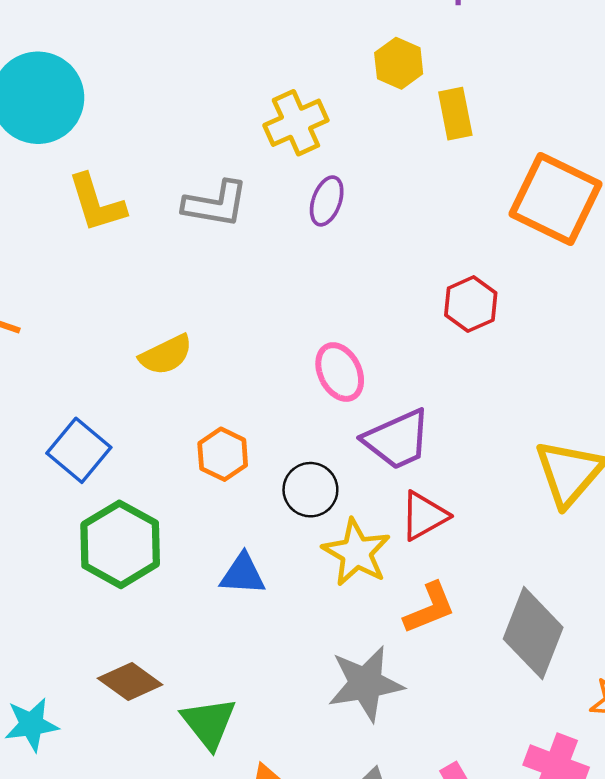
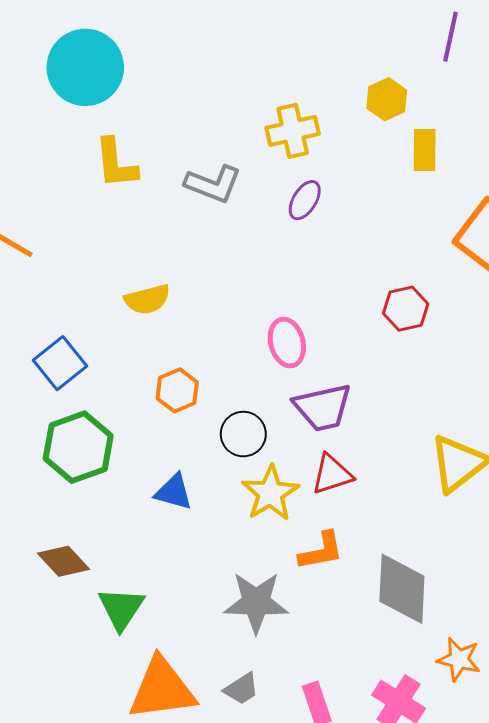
gray diamond: (533, 633) -> (402, 589), turned -30

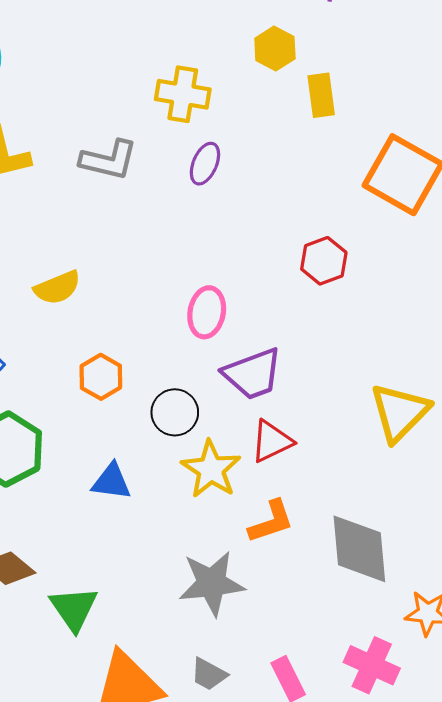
yellow cross: (293, 131) -> (183, 94), turned 30
pink ellipse: (287, 343) -> (207, 312), turned 33
gray trapezoid: (241, 689) -> (209, 674), turned 69

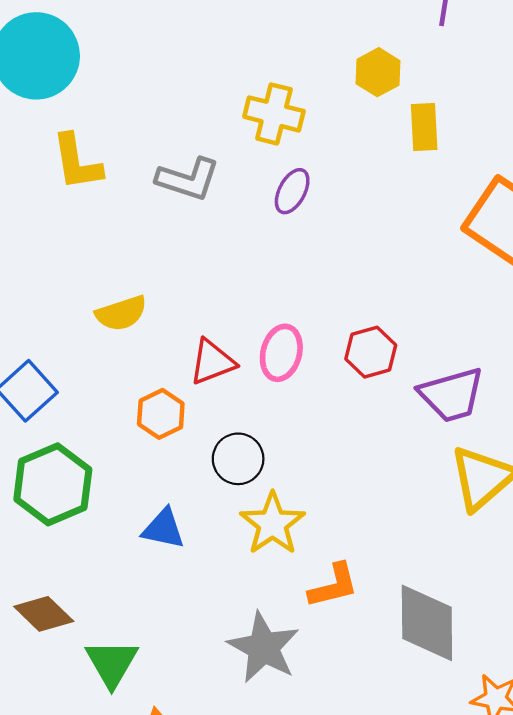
red hexagon: (324, 261) -> (371, 352), moved
purple trapezoid: (253, 374) -> (452, 395), moved
red triangle: (272, 441) -> (212, 362), moved
gray star: (212, 583) -> (263, 648), turned 30

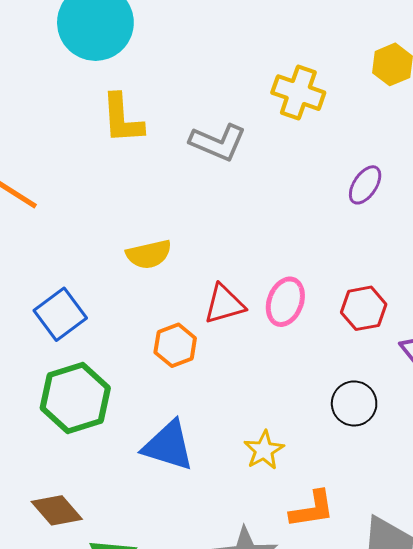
purple ellipse: (292, 191) -> (365, 185), moved
black circle: (238, 459) -> (354, 403), moved
yellow star: (273, 524) -> (264, 450), size x0.7
blue triangle: (163, 529) -> (168, 446), size x1.4

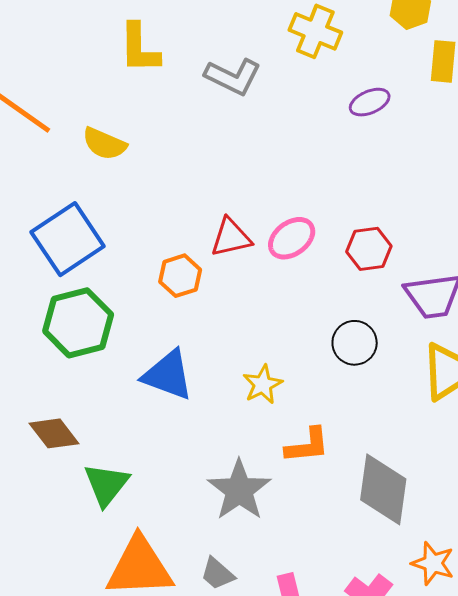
purple ellipse: (365, 185) -> (370, 102), moved, turned 30
yellow semicircle: (149, 254) -> (104, 144), moved, turned 33
pink ellipse: (285, 302) -> (292, 238), turned 30
blue square: (60, 314) -> (68, 239), size x1.4

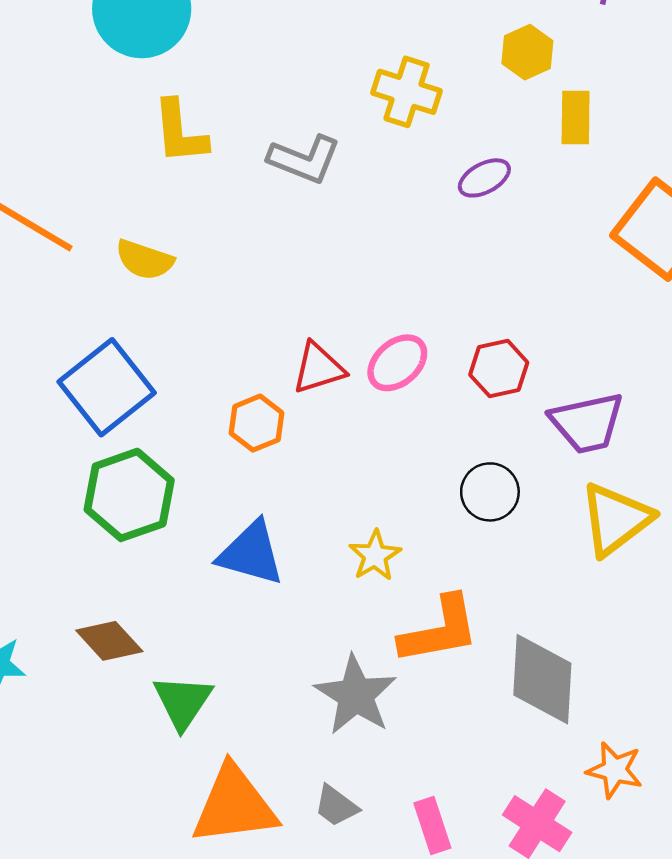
orange L-shape: (307, 446) -> (439, 630), size x1.4

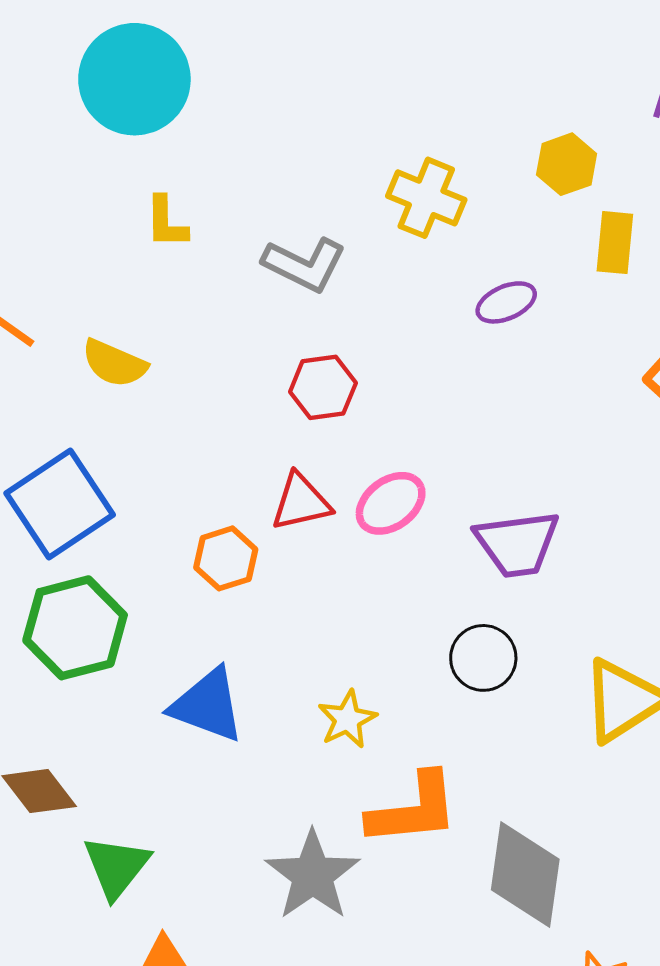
yellow L-shape: (180, 132) -> (166, 222), size x0.7
red hexagon: (499, 369) -> (323, 387), moved
purple trapezoid: (587, 423) -> (517, 544), moved

